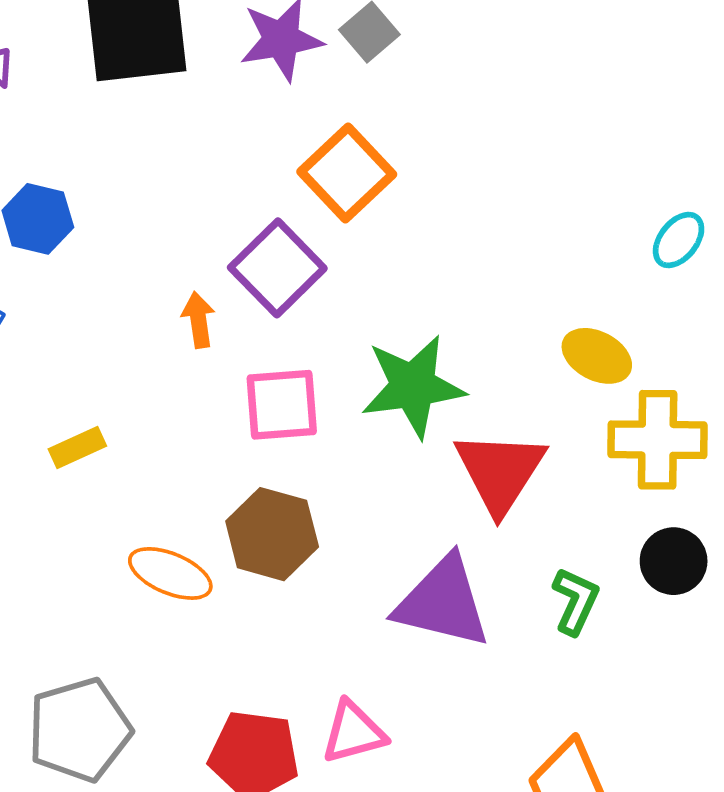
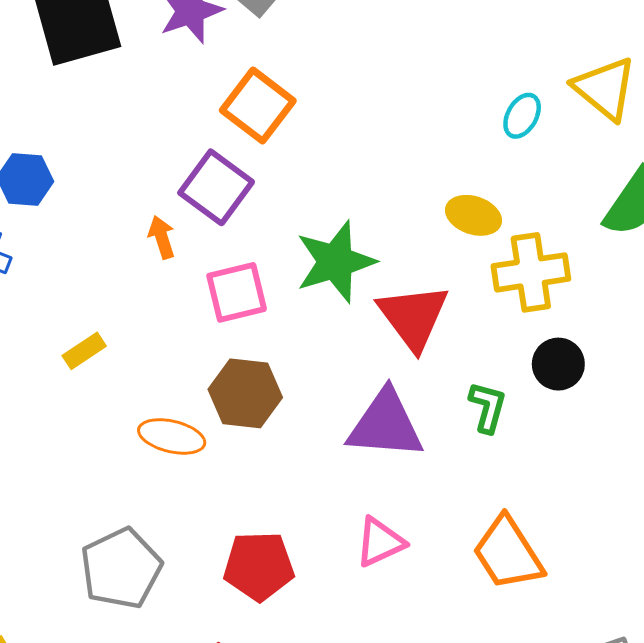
pink triangle: (354, 732) -> (380, 542), moved

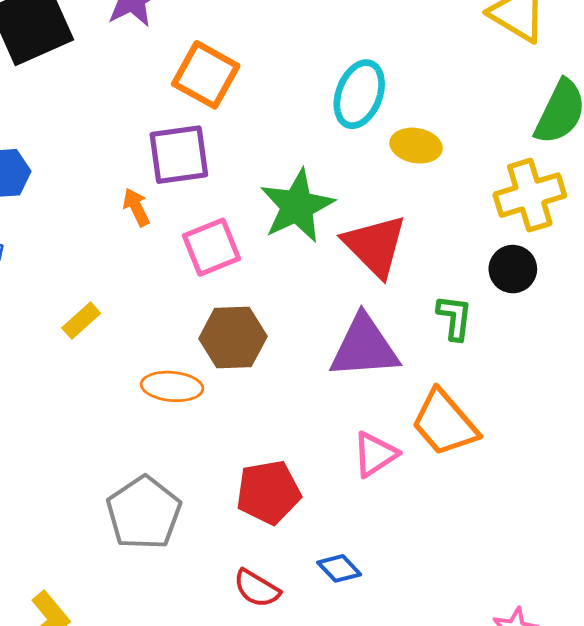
cyan ellipse: (522, 116) -> (359, 94), moved, size x1.6
purple square: (216, 187) -> (179, 155), turned -36
yellow cross: (531, 272) -> (530, 195), moved
orange trapezoid: (508, 553) -> (444, 423), moved

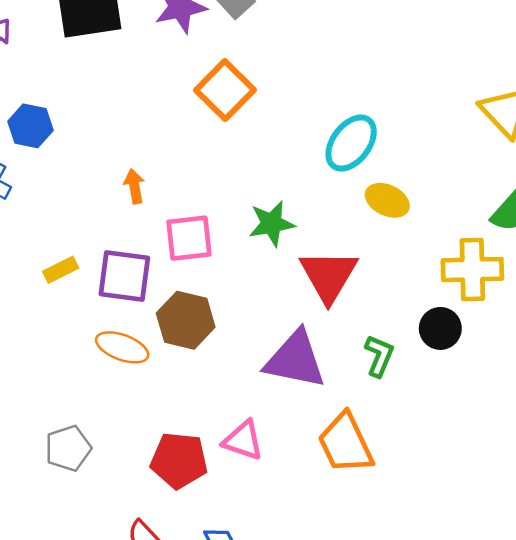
purple square: (179, 155) -> (124, 276), moved
green star: (297, 206) -> (272, 224), size x0.7
pink triangle: (375, 454) -> (243, 440), moved, turned 36
gray pentagon: (144, 513) -> (68, 448), size x0.7

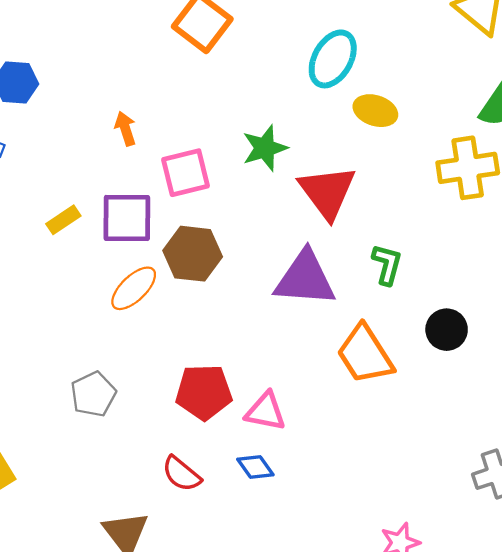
black circle: (440, 328) -> (447, 330), moved
orange ellipse: (122, 347) -> (134, 288), turned -57
pink triangle: (243, 440) -> (266, 411), moved

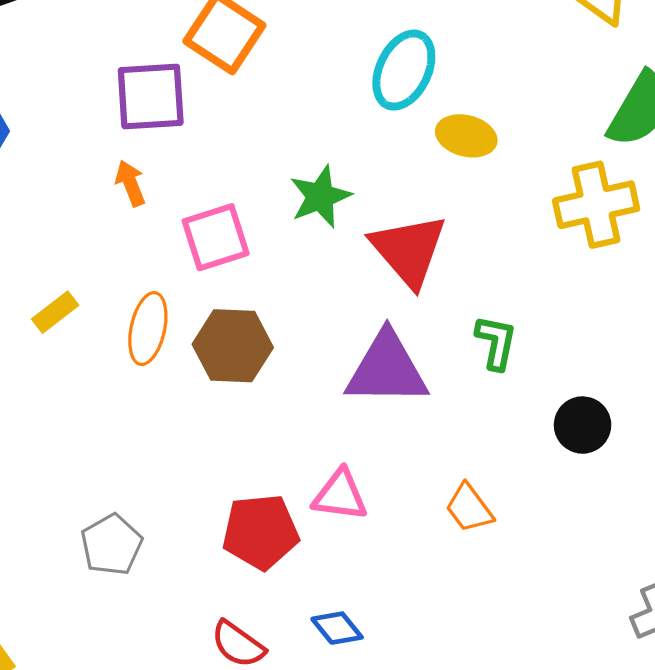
purple square: (127, 218) -> (151, 96), moved
orange ellipse: (134, 288) -> (148, 329), moved, turned -30
orange trapezoid: (365, 354) -> (469, 508), moved, size x0.6
pink triangle: (266, 411) -> (340, 495), moved

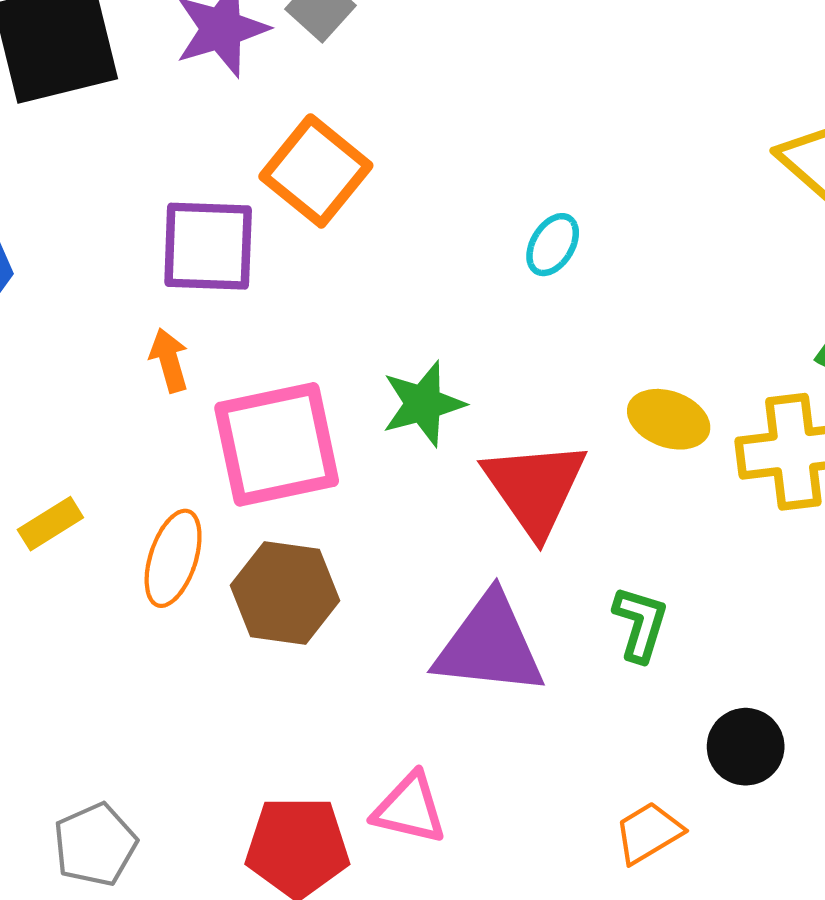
cyan ellipse: (404, 70) -> (553, 245), size x0.6
yellow ellipse: (466, 136) -> (669, 419), moved
pink square: (216, 237) -> (277, 444), size x1.4
orange trapezoid: (469, 508) -> (649, 833), moved, turned 90

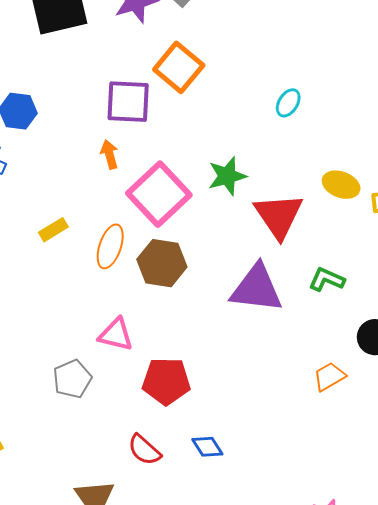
pink square: (277, 444) -> (159, 194), turned -32
green L-shape: (640, 624) -> (327, 279), turned -84
pink triangle: (410, 809) -> (116, 335), moved

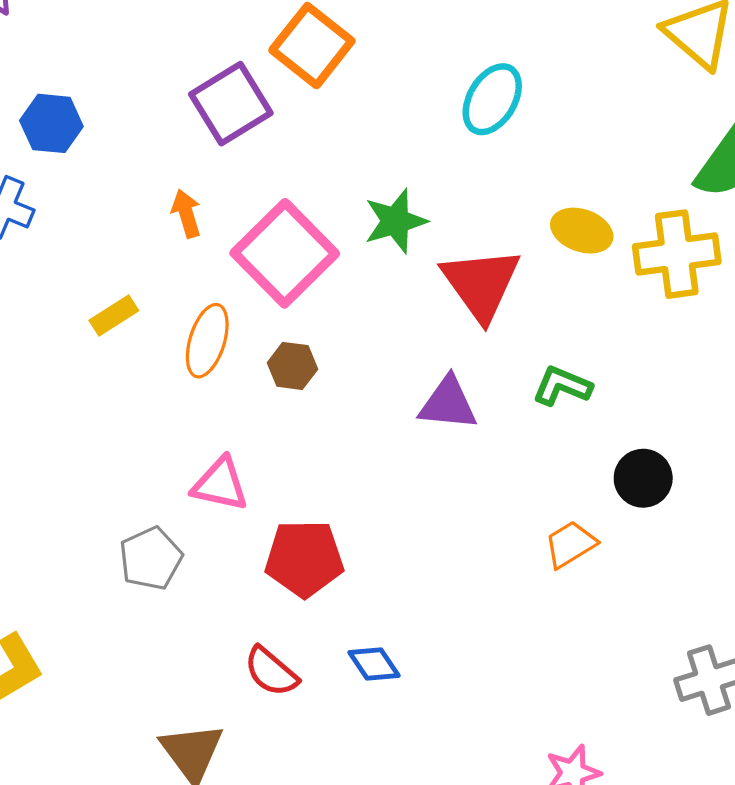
purple square: (128, 102) -> (231, 104), turned -33
cyan ellipse: (288, 103) -> (492, 99), size x1.5
orange arrow: (109, 154) -> (186, 213), moved
brown hexagon: (162, 263) -> (292, 366), size x0.6
purple triangle: (257, 288) -> (448, 403), size x0.7

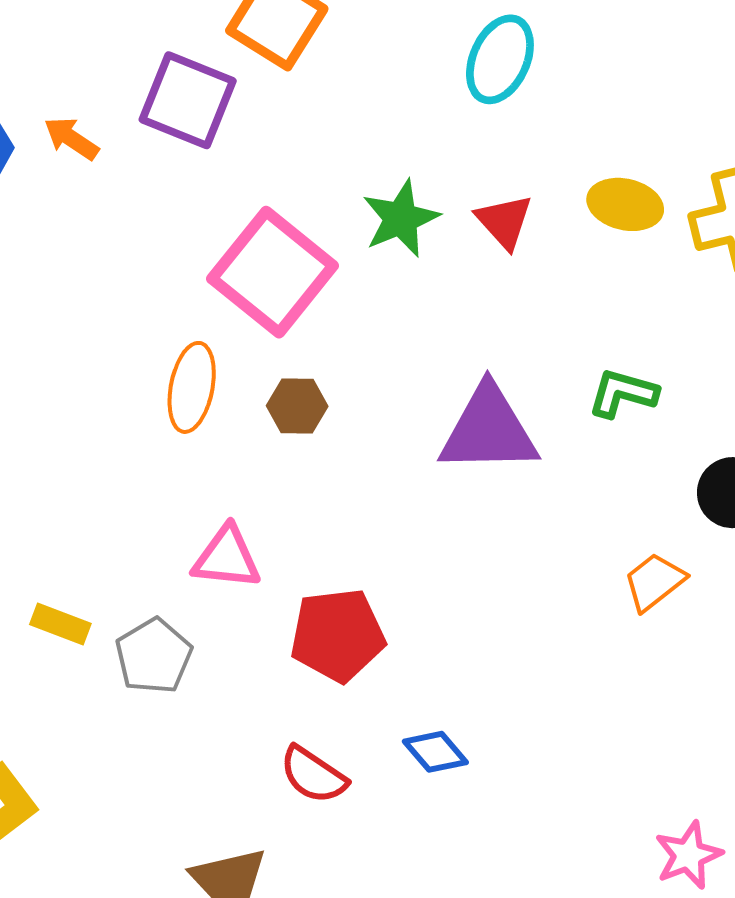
purple square: (231, 104) -> (188, 100), turned -30
orange arrow: (186, 213) -> (71, 139), moved, turned -33
red triangle: (481, 284) -> (504, 221), moved, size x0.6
yellow rectangle: (114, 316) -> (60, 624), moved, turned 60
purple triangle: (448, 403) -> (489, 430), size x1.4

